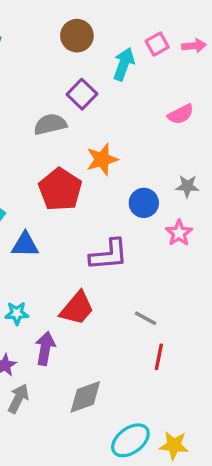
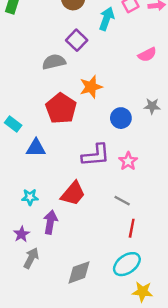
pink star: (179, 233) -> (128, 161), moved
gray diamond: (85, 397) -> (79, 272), moved
cyan ellipse: (130, 440) -> (127, 264), moved

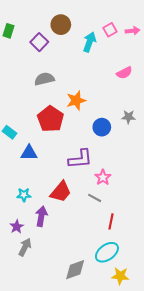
purple square: (77, 40) -> (39, 42), moved
pink star: (128, 161) -> (103, 177), moved
gray line: (122, 201) -> (95, 198), moved
gray diamond: (79, 272) -> (75, 270), moved

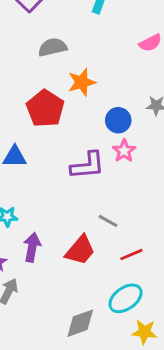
gray semicircle: (44, 79) -> (53, 47), moved
pink star: (103, 177) -> (124, 151), moved
red trapezoid: (61, 192) -> (80, 250), moved
red line: (111, 221) -> (131, 255), turned 56

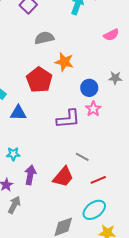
orange star: (82, 82) -> (64, 62), turned 30

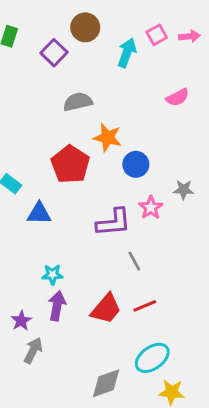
gray star: (115, 78) -> (184, 190), moved
blue circle: (89, 88) -> (136, 164), moved
cyan star: (13, 154) -> (52, 275), moved
gray line: (82, 157) -> (134, 261), moved, turned 32
red line: (98, 180) -> (145, 306), moved

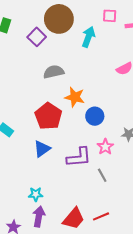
brown circle: (85, 27) -> (59, 19), size x1.4
pink square: (157, 35) -> (110, 16), moved, turned 32
blue triangle: (39, 213) -> (42, 149), moved, turned -36
gray line: (134, 261) -> (102, 175), moved

